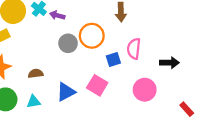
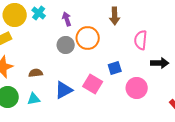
purple arrow: (57, 15) -> (67, 19), moved, turned 56
pink semicircle: (134, 49) -> (141, 40), moved
blue square: (113, 59) -> (115, 68), moved

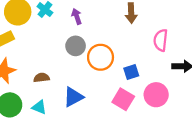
orange circle: (88, 38) -> (101, 57), moved
pink square: (93, 84) -> (123, 99), moved
cyan triangle: (34, 99) -> (39, 107), turned 32

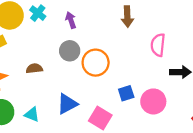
blue square: (131, 72) -> (126, 93), moved
brown semicircle: (41, 78) -> (34, 68), moved
pink square: (123, 99) -> (100, 118), moved

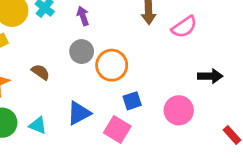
pink semicircle: (158, 45) -> (184, 27), moved, turned -130
brown semicircle: (34, 68) -> (41, 72), turned 42
blue square: (126, 93) -> (132, 101), moved

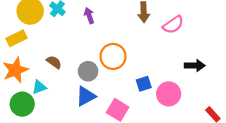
gray circle: (82, 52) -> (88, 71), moved
blue square: (132, 101) -> (144, 84), moved
cyan triangle: (38, 125) -> (39, 87), moved, turned -42

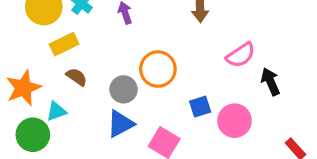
pink semicircle: (173, 25) -> (241, 55), moved
yellow rectangle: (17, 38) -> (64, 44), moved
black arrow: (195, 66) -> (270, 82), turned -114

